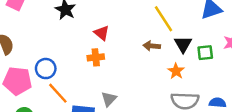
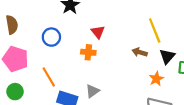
blue circle: (46, 69) -> (51, 37), moved

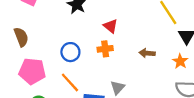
blue circle: (51, 37) -> (70, 52), moved
brown arrow: (140, 52) -> (147, 53), moved

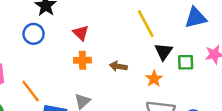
orange cross: (105, 49) -> (82, 60), moved
blue circle: (70, 52) -> (34, 34), moved

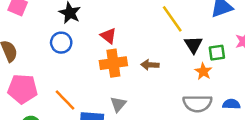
orange cross: (82, 60) -> (113, 63), size x1.5
orange star: (154, 79) -> (203, 71), moved

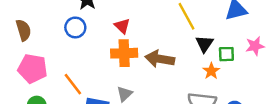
brown arrow: (150, 65) -> (160, 59), size x1.6

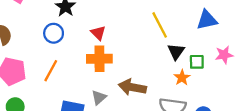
brown arrow: (160, 59) -> (132, 87), moved
orange line: (73, 84) -> (51, 71), moved, turned 65

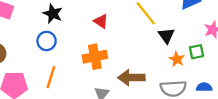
red triangle: (98, 33) -> (101, 21), moved
green square: (197, 62) -> (196, 52), moved

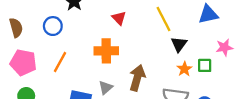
blue circle: (47, 41) -> (53, 26), moved
brown arrow: (131, 78) -> (137, 78), turned 95

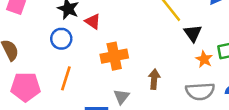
red triangle: (119, 18) -> (93, 21), moved
blue circle: (53, 26) -> (61, 39), moved
brown arrow: (137, 78) -> (154, 79), size x0.7

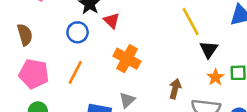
orange cross: (114, 56) -> (127, 59), turned 30
brown arrow: (154, 79) -> (175, 89), moved

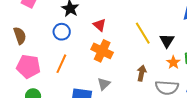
red triangle: (112, 21) -> (100, 25), moved
yellow line: (191, 21) -> (143, 33), moved

